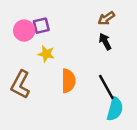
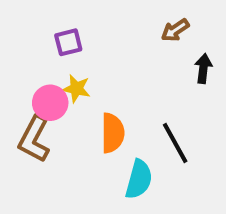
pink circle: (24, 31) -> (50, 103), moved
black arrow: (105, 42) -> (203, 68), moved, turned 35
cyan semicircle: (115, 109) -> (139, 179), moved

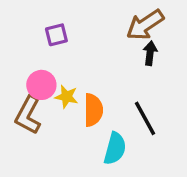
brown arrow: (175, 30) -> (145, 25), size x1.6
black arrow: (203, 68) -> (150, 53), moved
yellow star: (76, 89) -> (66, 97), moved

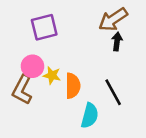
purple square: (56, 35) -> (44, 27), size x1.5

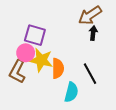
purple square: (44, 27) -> (35, 35), moved, turned 30
yellow star: (52, 75) -> (41, 60), size x1.6

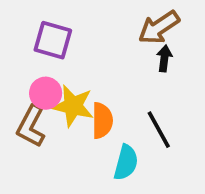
purple square: (35, 35) -> (53, 40), moved

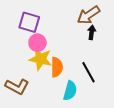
pink circle: (46, 93) -> (37, 43), moved
brown L-shape: (31, 126) -> (17, 87), moved, turned -90

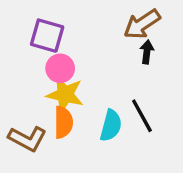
orange semicircle: (57, 67) -> (63, 122), moved
cyan semicircle: (70, 91) -> (111, 126), moved

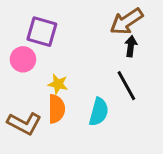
pink circle: (60, 68) -> (23, 59), moved
yellow star: (65, 94) -> (58, 84), size x0.6
black line: (142, 116) -> (126, 86), moved

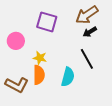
purple square: (42, 32) -> (47, 22), moved
black arrow: (131, 46) -> (90, 32), turned -128

